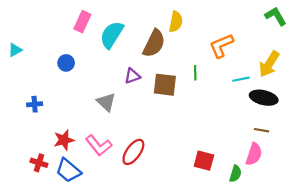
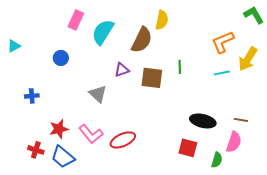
orange L-shape: (221, 46) -> (223, 42), moved
black ellipse: (264, 98) -> (203, 121), moved
red ellipse: (133, 152) -> (123, 140), turned 30

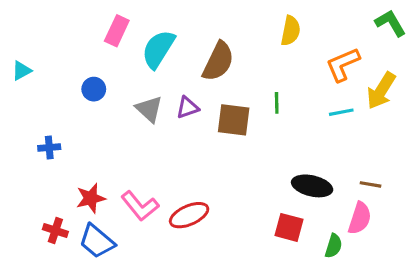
yellow semicircle: (162, 20) -> (291, 31), moved
gray triangle: (98, 94) -> (149, 109), moved

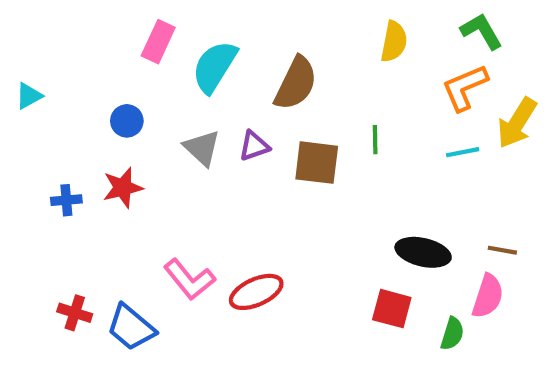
green L-shape: (390, 23) -> (481, 31), moved
red star: (91, 198) -> (123, 188), moved

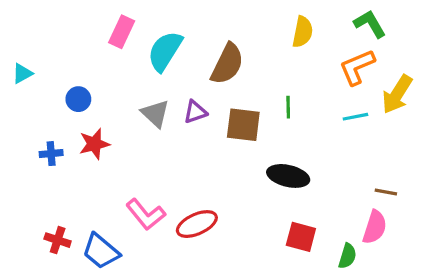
blue circle: (127, 121) -> (78, 99), moved
black ellipse: (423, 252) -> (288, 176), moved

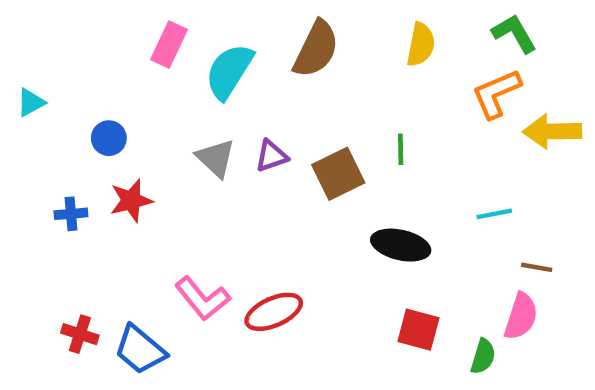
brown semicircle: (227, 64) -> (316, 49), moved
yellow arrow: (397, 94) -> (552, 131), turned 57
cyan line: (355, 117) -> (494, 214), moved
brown square: (243, 125) -> (338, 174), turned -33

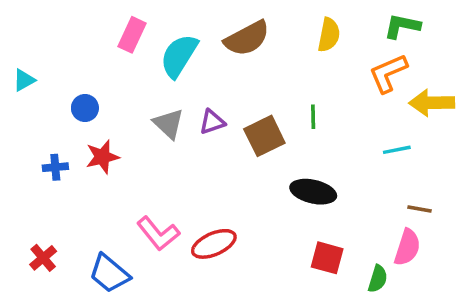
green L-shape: (514, 33) -> (402, 26), turned -48
brown semicircle: (316, 49) -> (247, 38), turned 36
cyan line: (494, 214) -> (397, 150), moved
red cross: (80, 334) -> (43, 258), moved, turned 32

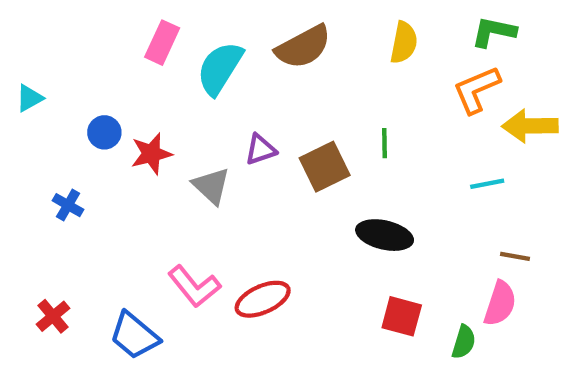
gray triangle: (169, 124) -> (211, 186), moved
red star: (102, 157) -> (151, 154), moved
blue cross: (55, 167) -> (68, 205), turned 35

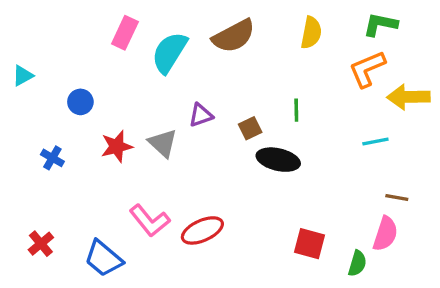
red star: (151, 154) -> (117, 146), moved
brown square: (325, 167) -> (250, 128), size x0.6
black ellipse: (385, 235) -> (278, 160), moved

